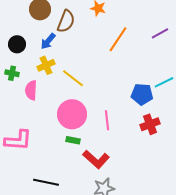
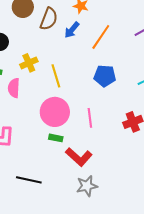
blue arrow: (48, 41) -> (72, 30), moved
yellow line: (73, 78) -> (56, 76), turned 35
blue pentagon: (142, 94) -> (105, 76), moved

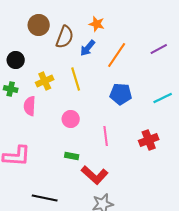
yellow line: (56, 76) -> (76, 79), moved
pink circle: (55, 112) -> (71, 119), moved, size x0.6

